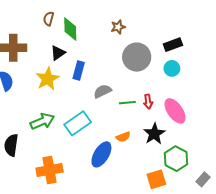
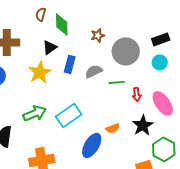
brown star: (118, 27) -> (98, 35), moved
gray semicircle: (102, 91) -> (94, 71), moved
green line: (127, 103) -> (117, 82), moved

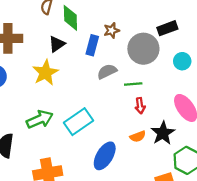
black rectangle: (161, 39) -> (167, 28), moved
blue rectangle: (70, 64) -> (92, 45), moved
red arrow: (137, 94) -> (140, 106), moved
orange semicircle: (113, 128) -> (138, 136), moved

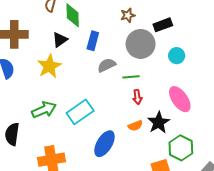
brown star: (112, 30) -> (128, 15), moved

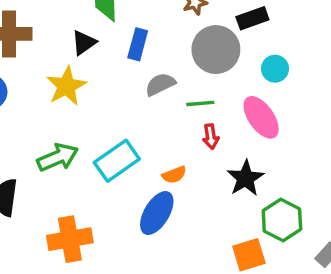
pink ellipse: (180, 99) -> (261, 117), moved
orange semicircle: (135, 126) -> (174, 175), moved

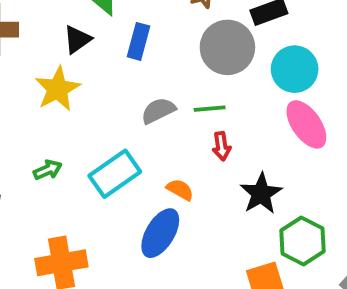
cyan circle: (275, 69) -> (295, 69), size x1.5
gray semicircle: (160, 84) -> (158, 111), moved
pink ellipse: (261, 117) -> (306, 124), moved
green arrow: (58, 157) -> (48, 170), size x0.6
orange semicircle: (174, 175) -> (180, 190), turned -130

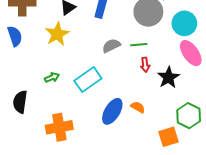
orange semicircle: (180, 190) -> (138, 107), moved
black star: (261, 194) -> (168, 77), moved

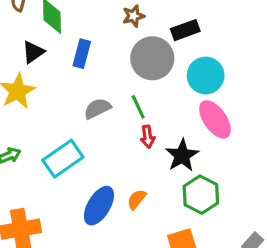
green line: (139, 45) -> (138, 107), turned 70
orange semicircle: (138, 107) -> (137, 199), turned -80
green hexagon: (189, 116) -> (201, 195), moved

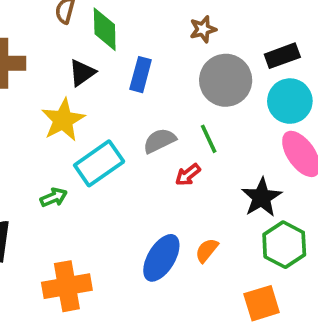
black rectangle: (185, 30) -> (282, 56), moved
red arrow: (148, 137) -> (188, 175), moved, turned 60
cyan rectangle: (63, 159) -> (99, 163), moved

